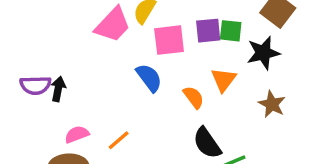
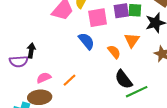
purple semicircle: (35, 85) -> (19, 61), moved

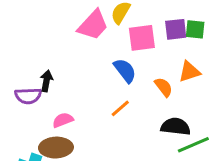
orange triangle: (132, 40) -> (189, 72), turned 35
black semicircle: (124, 79) -> (176, 127), turned 132
orange line: (70, 80) -> (120, 108), moved

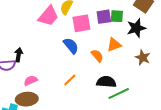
orange line: (120, 108) -> (70, 80), moved

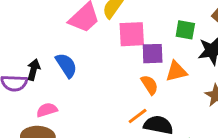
purple square: (104, 17) -> (153, 54), moved
blue semicircle: (71, 46) -> (66, 65), moved
orange line: (70, 80) -> (138, 116), moved

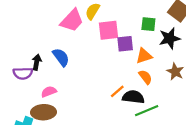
orange semicircle: (150, 85) -> (145, 77), moved

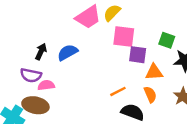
blue semicircle: (61, 57) -> (68, 52), turned -96
purple semicircle: (23, 73) -> (31, 75), moved
orange line: (117, 91) -> (118, 91), moved

